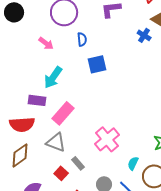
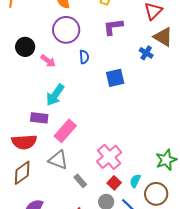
black circle: (14, 12) -> (25, 47), moved
blue square: (97, 64) -> (115, 78), moved
red square: (61, 173) -> (114, 183), moved

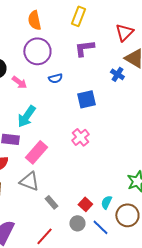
blue semicircle: (84, 57) -> (55, 78), turned 80
pink cross: (109, 157) -> (80, 137), moved, size x0.7

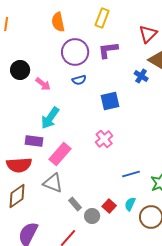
purple circle: (37, 51) -> (75, 52), moved
gray circle: (77, 223) -> (92, 216), moved
blue line: (100, 227) -> (131, 174), moved, turned -60

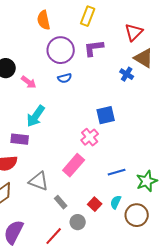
blue square: (110, 101) -> (106, 115), moved
pink rectangle: (60, 154) -> (74, 165), moved
gray circle: (92, 216) -> (78, 222), moved

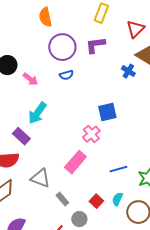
yellow rectangle: (88, 16) -> (101, 13), moved
purple rectangle: (20, 139) -> (21, 136), turned 36

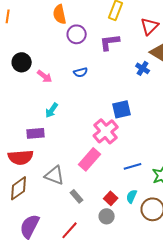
purple circle: (62, 47) -> (77, 34), moved, size x0.7
cyan arrow: (37, 113) -> (52, 110), size x0.7
pink cross: (91, 134) -> (106, 131), size x1.4
purple rectangle: (21, 136) -> (36, 133), turned -48
gray circle: (79, 219) -> (107, 216), moved

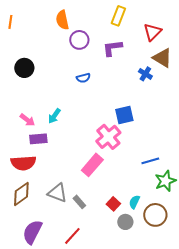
pink arrow: (45, 76) -> (27, 120), moved
blue line: (133, 166) -> (150, 161), moved
gray triangle: (55, 175) -> (57, 193), moved
gray circle: (107, 216) -> (125, 222), moved

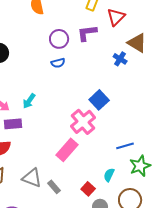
red triangle: (152, 32) -> (116, 17), moved
purple circle: (79, 40) -> (59, 39), moved
blue square: (124, 115) -> (99, 100), turned -30
cyan semicircle: (134, 202) -> (109, 175), moved

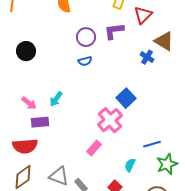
pink rectangle: (67, 150) -> (94, 148), size x0.7
cyan semicircle: (109, 175) -> (130, 165), moved

